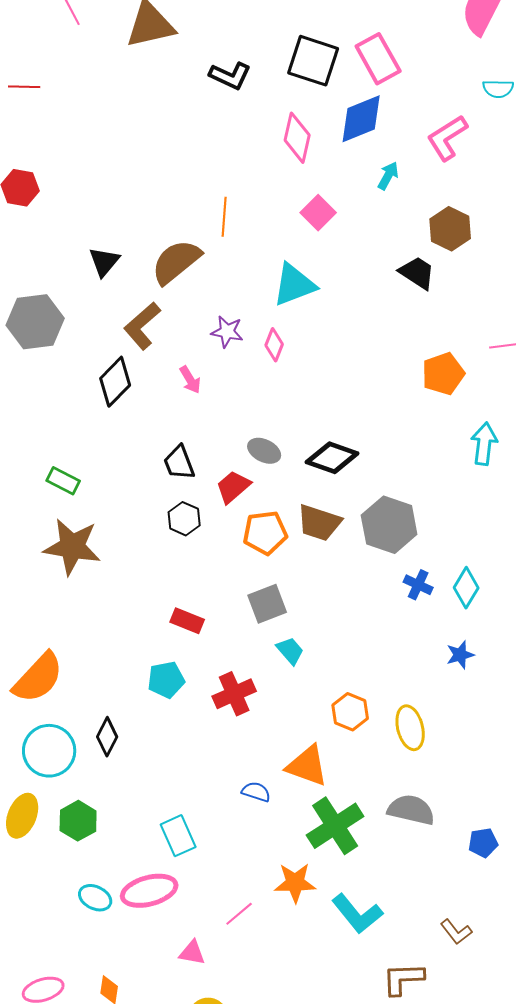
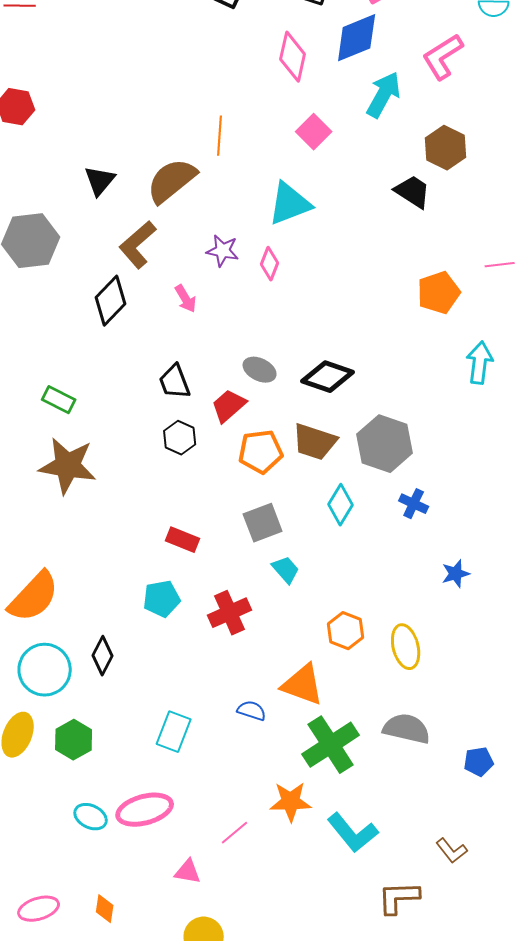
cyan arrow: (388, 176) -> (384, 95), size x1.6
cyan diamond: (466, 588) -> (341, 505), moved
cyan rectangle: (178, 836) -> (174, 732), moved, turned 45

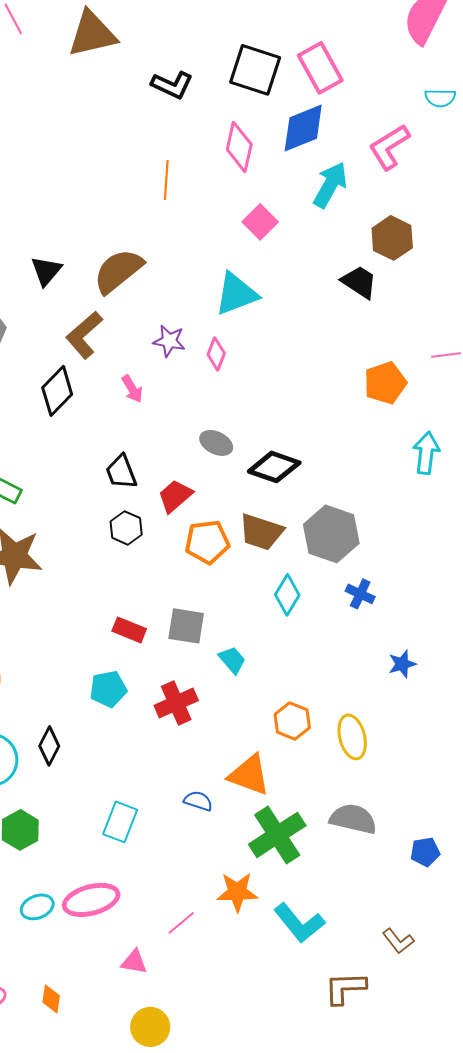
orange line: (220, 136) -> (166, 180), moved
gray ellipse: (260, 370) -> (216, 443), moved
gray square: (263, 523) -> (186, 626), moved, turned 30
cyan ellipse: (91, 817) -> (37, 907), turned -48

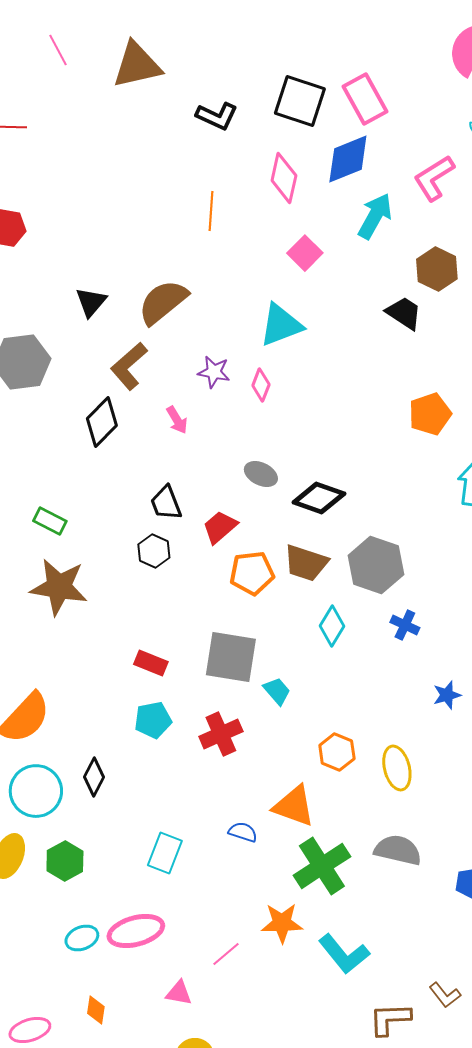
black hexagon: (126, 528) -> (154, 551), moved
gray square: (186, 626) -> (231, 657), size x1.4
red rectangle: (129, 630) -> (151, 663), moved
brown L-shape: (398, 941) -> (445, 995), moved
orange diamond: (51, 999) -> (96, 1010), moved

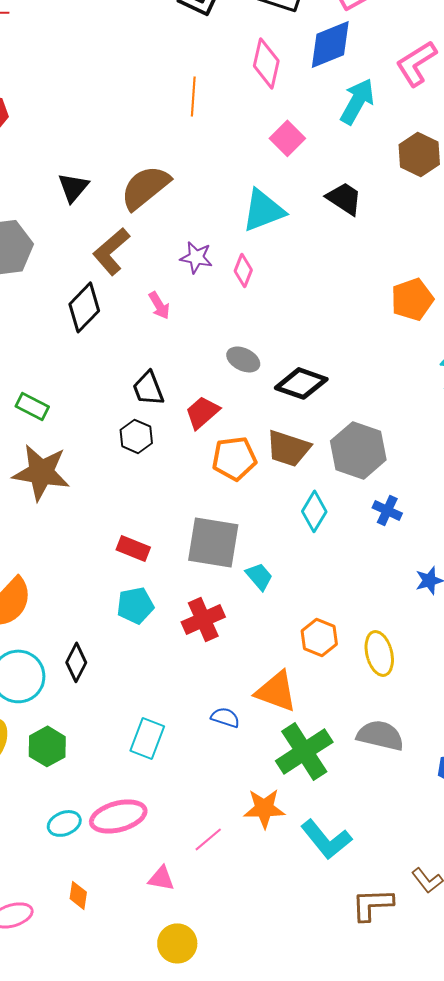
black trapezoid: (404, 313) -> (344, 198), moved

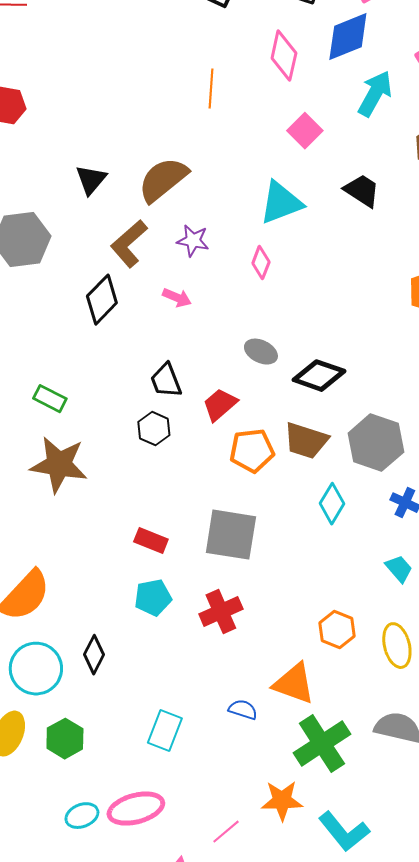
purple star: (196, 257) -> (193, 241), moved
pink arrow: (159, 305) -> (177, 298), turned -36
cyan trapezoid: (259, 576) -> (399, 569), moved

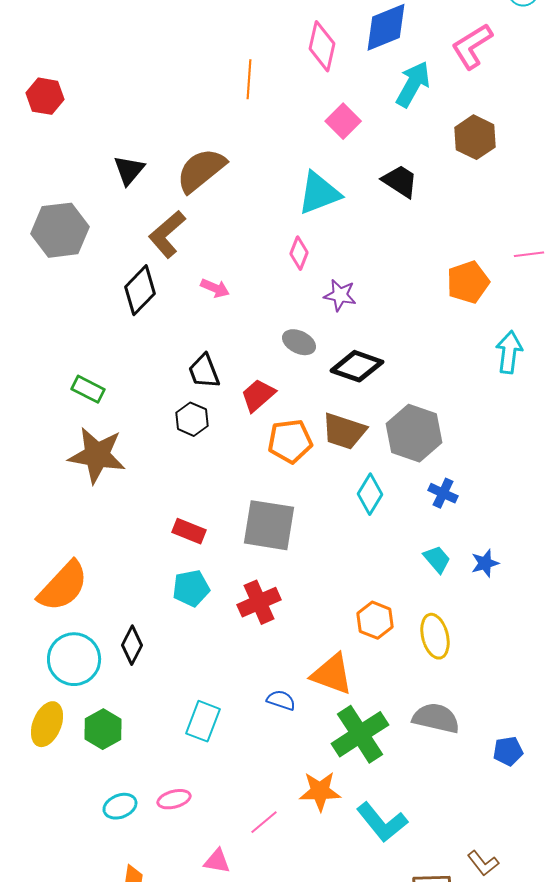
purple star: (193, 241) -> (340, 295), moved
pink ellipse: (136, 809) -> (174, 799), size x0.6

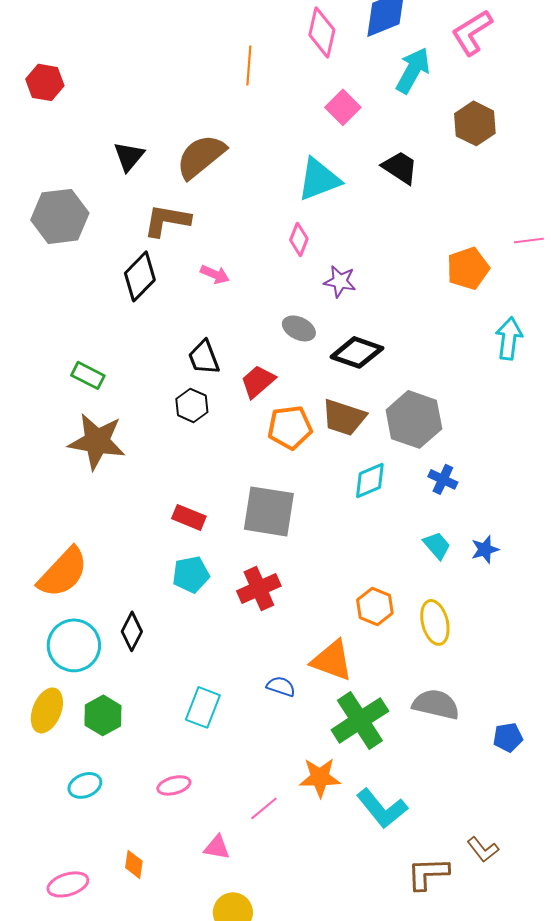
brown L-shape: (167, 234) -> (167, 220), turned 51
cyan diamond: (370, 494) -> (370, 480), turned 36
cyan ellipse: (120, 806) -> (85, 785), moved

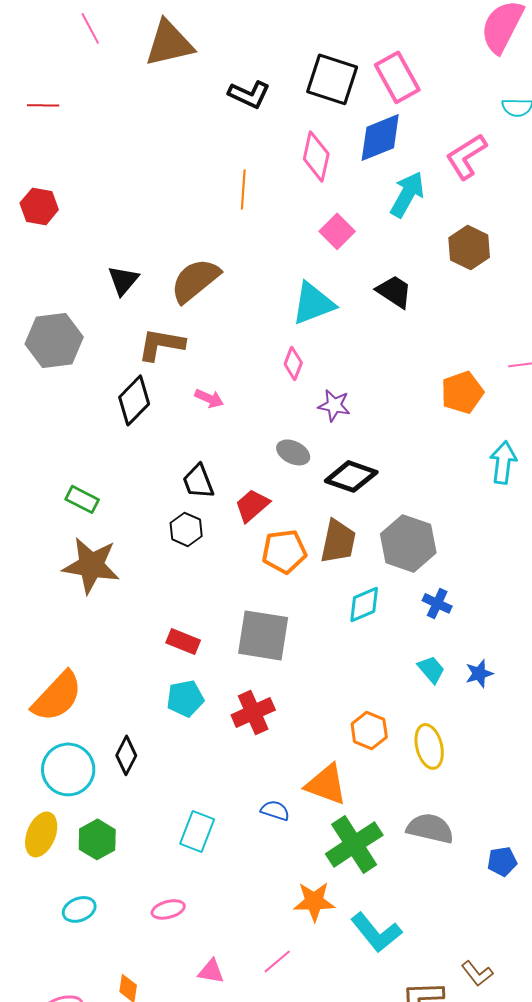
brown trapezoid: (344, 417) -> (338, 541), turned -96
pink line: (264, 808) -> (277, 961), moved

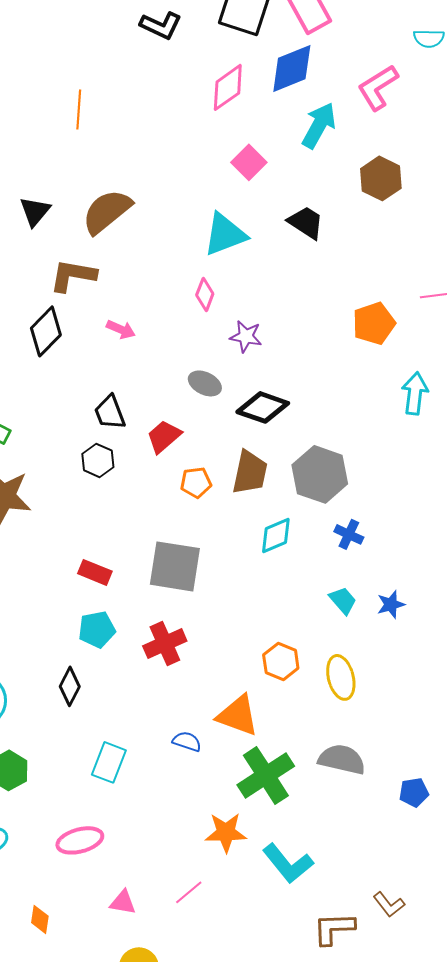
pink diamond: (316, 156) -> (228, 87), turned 42
orange line: (243, 189) -> (79, 109), moved
orange pentagon: (284, 551) -> (196, 482), size x0.7
black diamond: (126, 755) -> (70, 686), moved
pink ellipse: (168, 909) -> (80, 840), size x1.4

